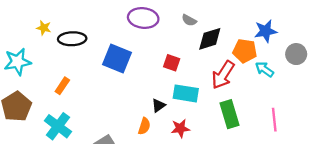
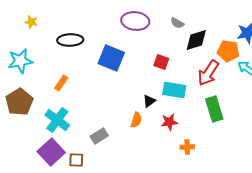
yellow star: (44, 28) -> (31, 22), moved

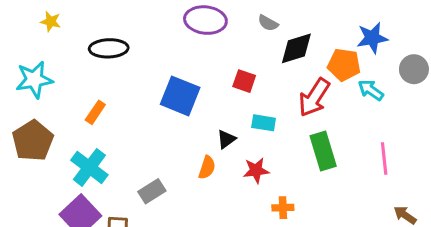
blue square: (111, 58) -> (180, 96), moved
cyan rectangle: (174, 90) -> (264, 123), size x0.7

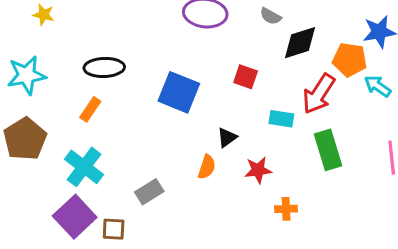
black ellipse: (109, 48) -> (104, 67), moved
cyan rectangle: (264, 123) -> (281, 119), moved

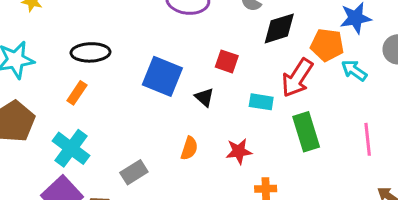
black triangle: (227, 137) -> (204, 97), moved, turned -42

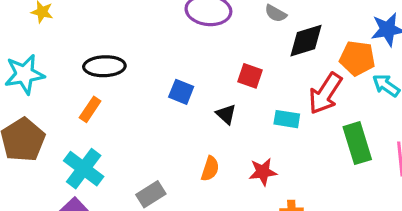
blue square: (162, 76) -> (181, 92), size x0.6
green rectangle: (306, 132) -> (357, 143), moved

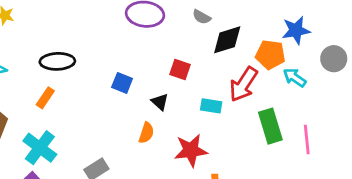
orange semicircle: (210, 169) -> (146, 133), moved
red star: (263, 172) -> (191, 150), size x1.4

